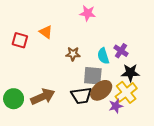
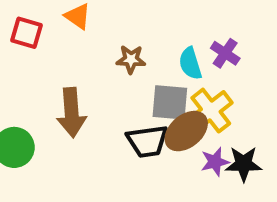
black star: (130, 73) -> (244, 164), moved
yellow cross: (126, 92) -> (211, 111), moved
brown arrow: (43, 97) -> (72, 113), moved, turned 110

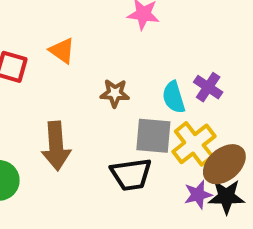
brown ellipse: (186, 131) -> (224, 164), moved

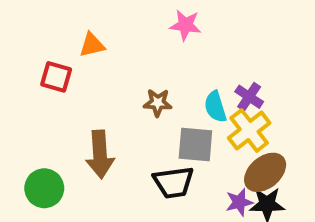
orange triangle: (62, 51) -> (92, 45), moved, turned -48
yellow cross: (194, 144) -> (249, 131), moved

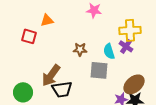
yellow cross: (249, 131) -> (130, 30), moved, turned 35
brown arrow: (100, 154) -> (51, 75), turned 40
black trapezoid: (174, 182) -> (62, 89), moved

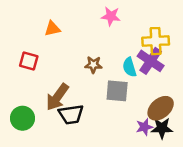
red square: (29, 36) -> (29, 61), moved
purple cross: (126, 46) -> (151, 61), size x1.5

